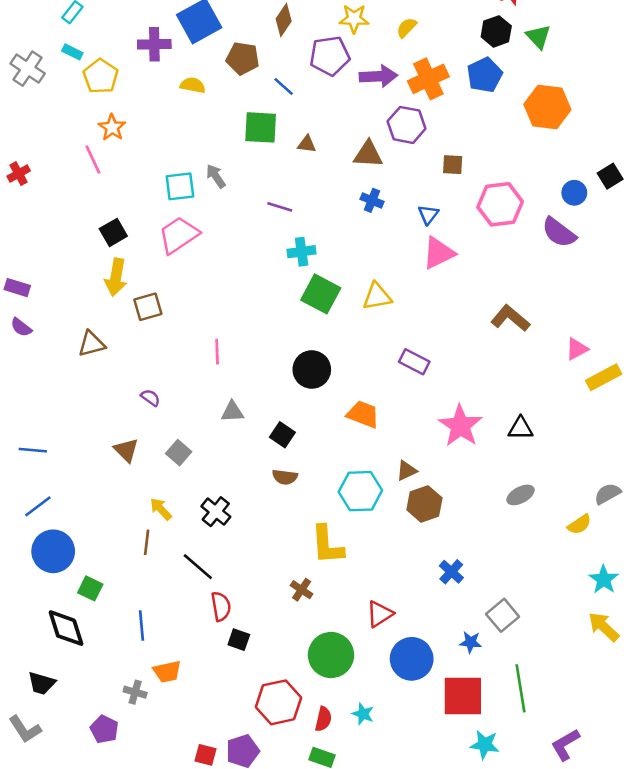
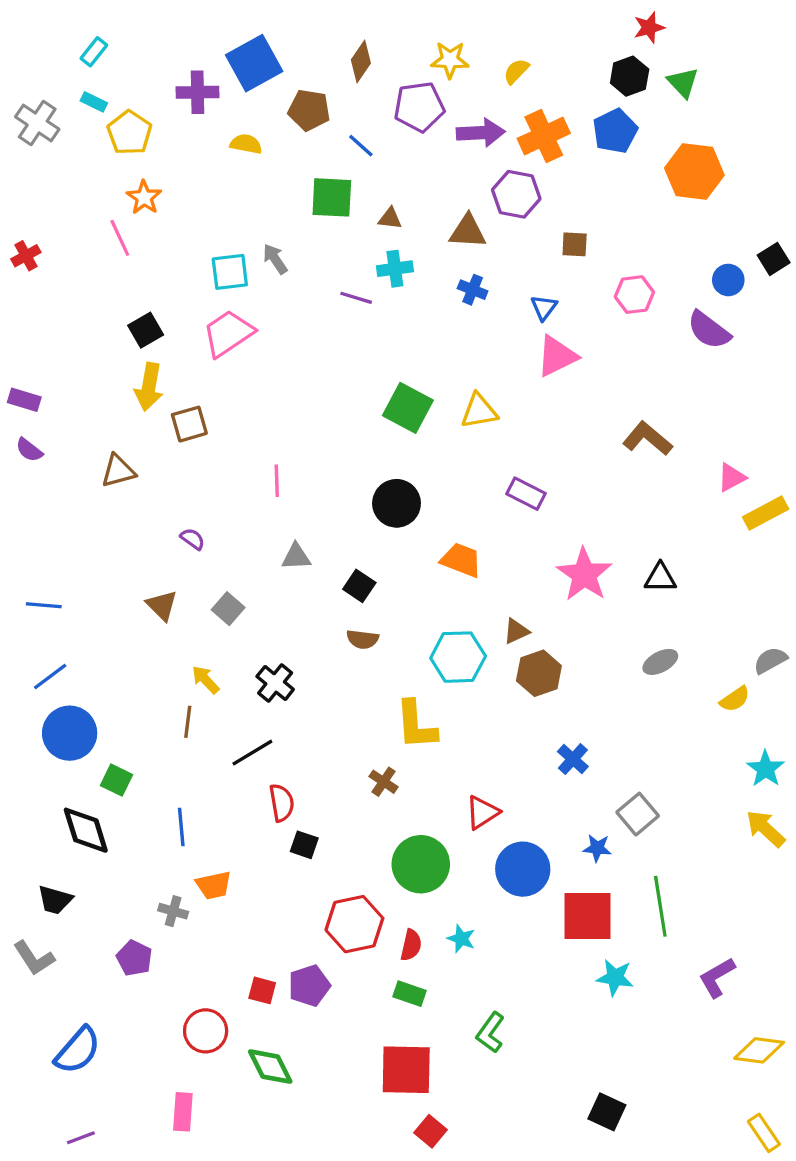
pink hexagon: (500, 204) -> (634, 295), size x0.7
cyan cross: (302, 252) -> (395, 269), moved
black line: (198, 567) -> (252, 753), turned -72

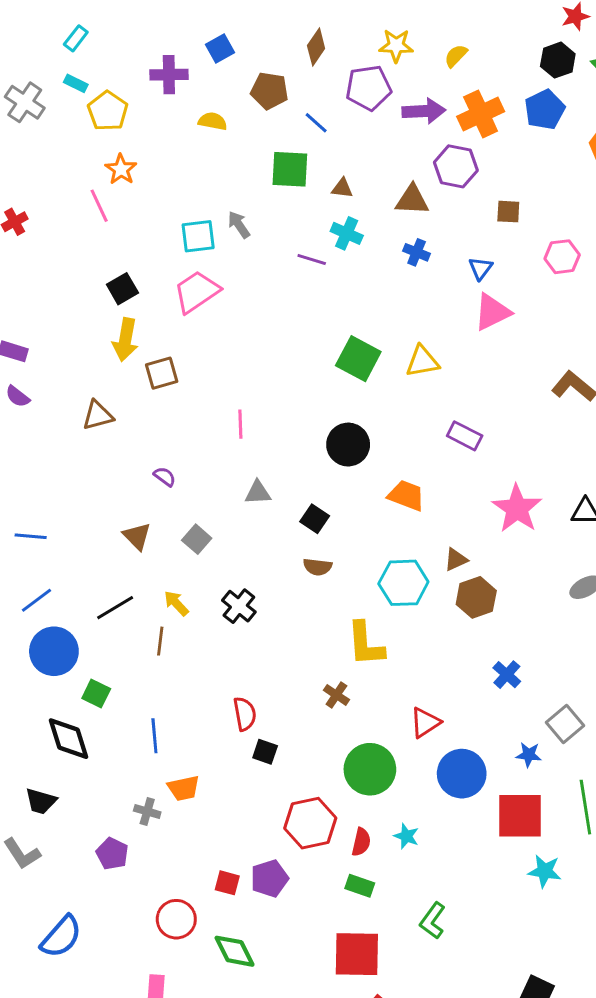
blue square: (254, 63) -> (220, 48), size x0.6
cyan cross: (395, 269) -> (347, 233), turned 32
black line: (252, 753) -> (115, 608), moved

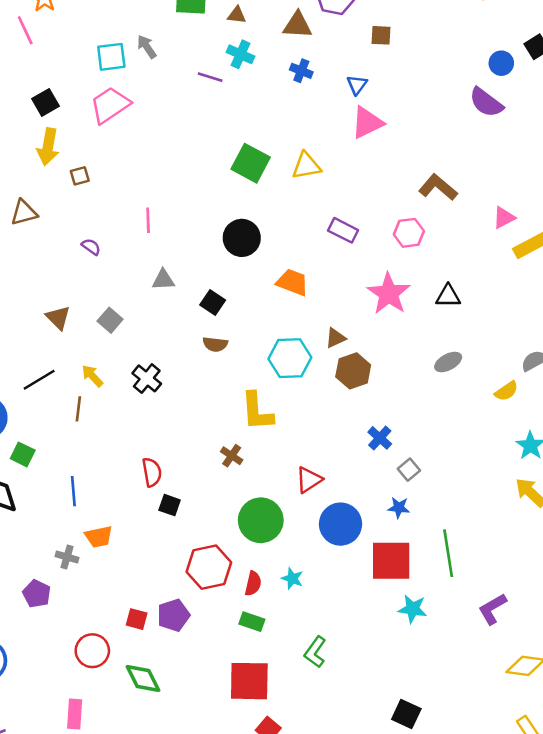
pink hexagon: (562, 257) -> (409, 233), moved
brown square: (162, 373) -> (80, 176), size x0.7
purple semicircle: (165, 477) -> (91, 247), moved
gray square: (565, 724) -> (409, 470), moved, size x0.7

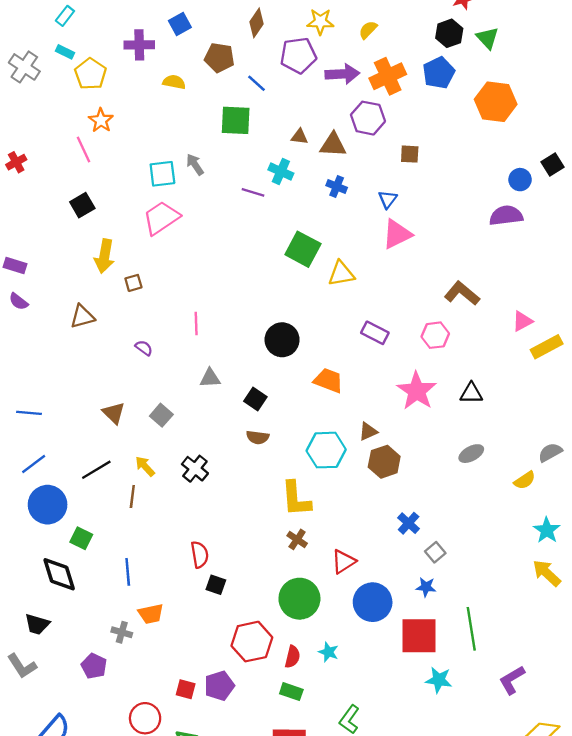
brown triangle: (237, 15) -> (299, 137), moved
black square: (45, 102) -> (82, 205), moved
purple semicircle: (486, 102) -> (506, 216), turned 136
green square: (251, 163) -> (303, 249), moved
brown cross: (232, 456) -> (297, 539), moved

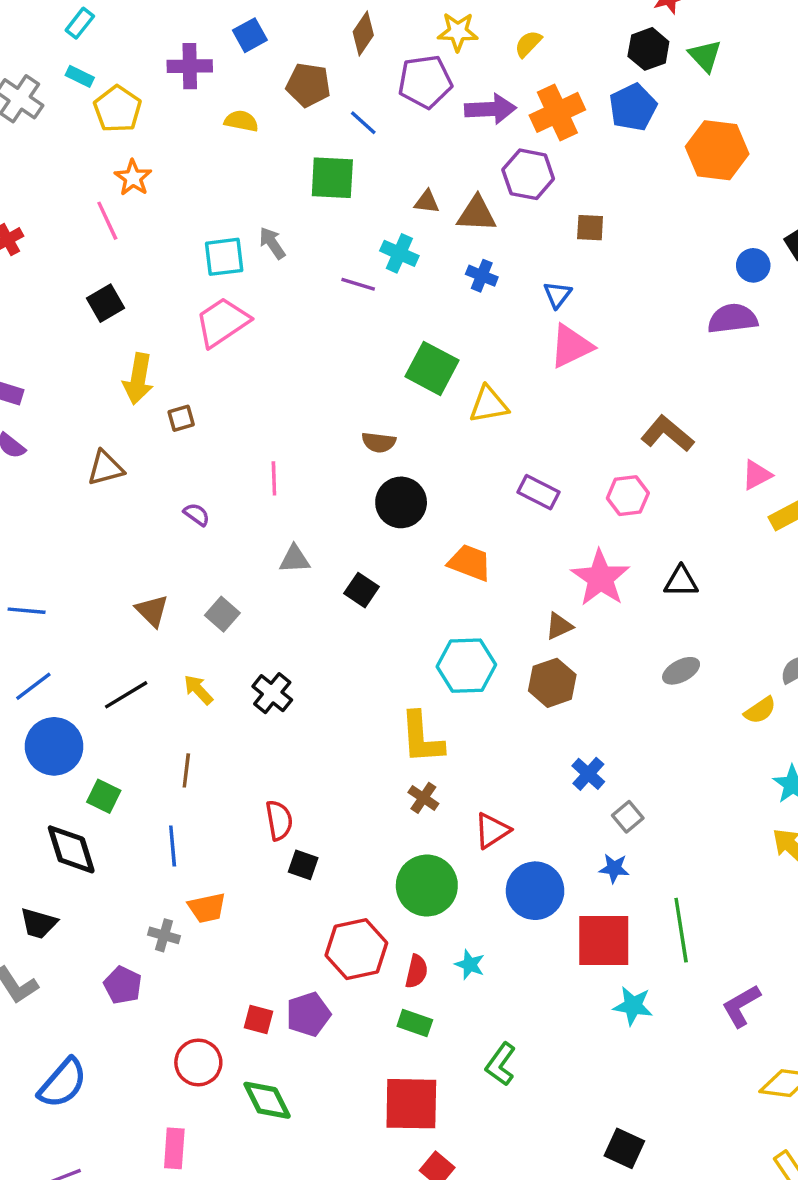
brown triangle: (368, 431) -> (559, 626), moved
brown semicircle: (258, 437) -> (379, 442), moved
brown line: (132, 497) -> (186, 770), moved

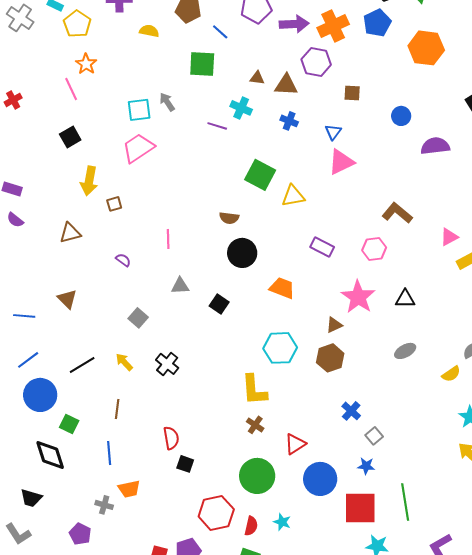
blue circle: (753, 265) -> (401, 116), moved
brown triangle: (152, 611) -> (67, 299), moved

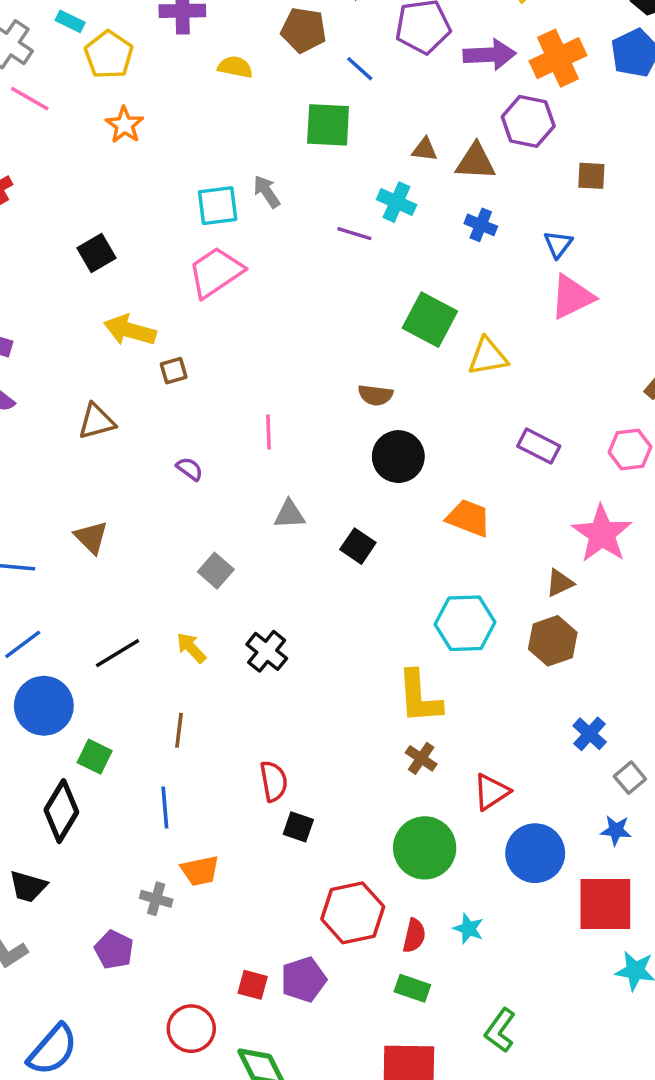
pink line: (71, 89) -> (30, 99), moved, turned -35
yellow arrow: (89, 181) -> (130, 330), turned 96
black diamond: (50, 455) -> (61, 811), turned 48

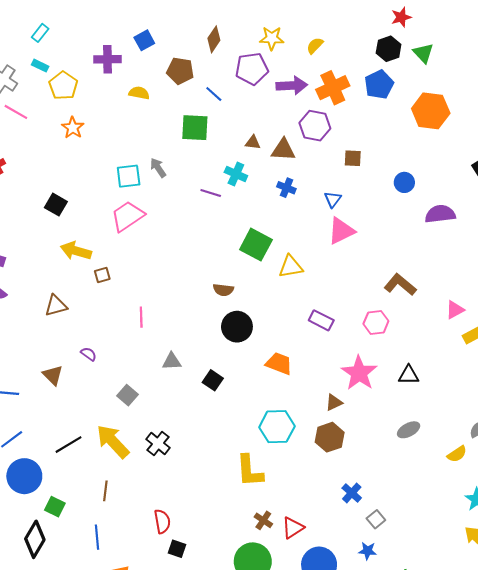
black square: (96, 253) -> (56, 205), turned -30
pink line: (268, 432) -> (141, 317), moved
purple semicircle: (189, 469) -> (89, 354), moved
yellow arrow: (191, 648) -> (113, 441), size x1.8
brown cross: (421, 758) -> (263, 520), moved

